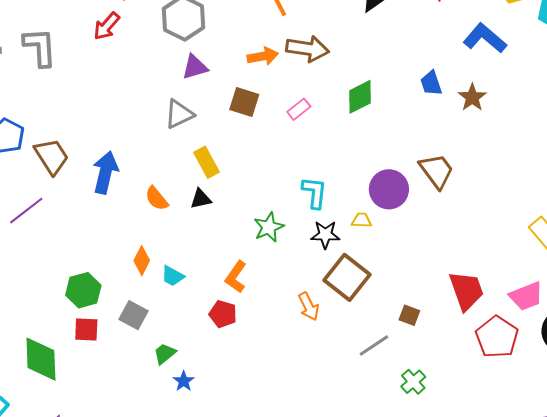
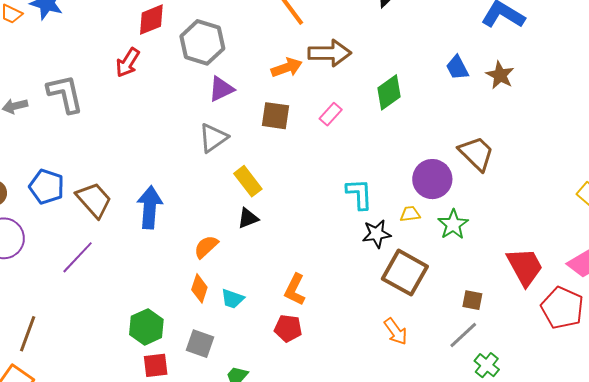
orange semicircle: (157, 199) -> (206, 247), moved, turned 96
green star: (269, 227) -> (453, 224), moved
orange arrow: (309, 307) -> (396, 332), moved
gray line: (374, 346) -> (463, 335), moved

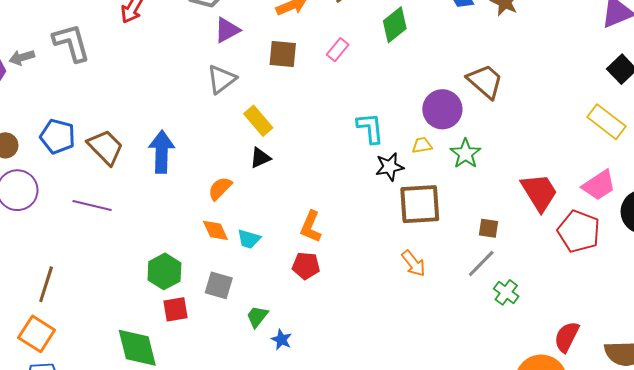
purple line: (78, 257) -> (92, 205), turned 63
brown square: (405, 273) -> (420, 204), turned -30
orange diamond: (199, 288) -> (215, 230), turned -40

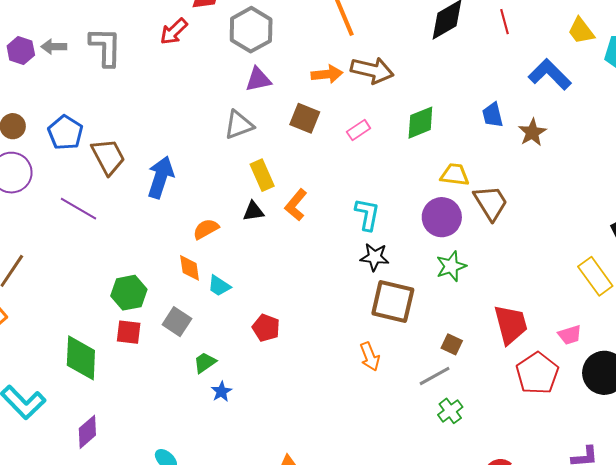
yellow trapezoid: (422, 145) -> (455, 175), moved, size x1.4
pink trapezoid: (599, 185) -> (570, 335), size x0.7
orange L-shape: (311, 227) -> (296, 205), moved

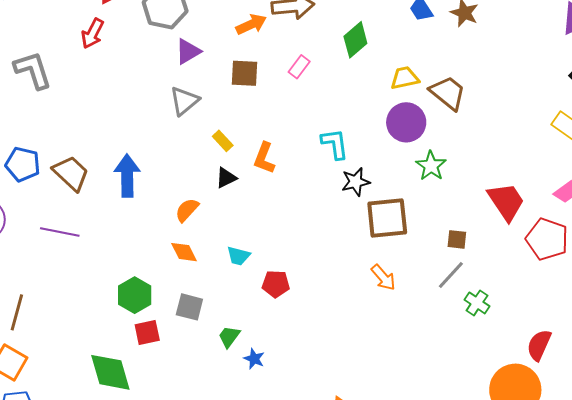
yellow rectangle: (262, 175) -> (223, 141), size x0.7
cyan trapezoid: (219, 286) -> (238, 256), moved

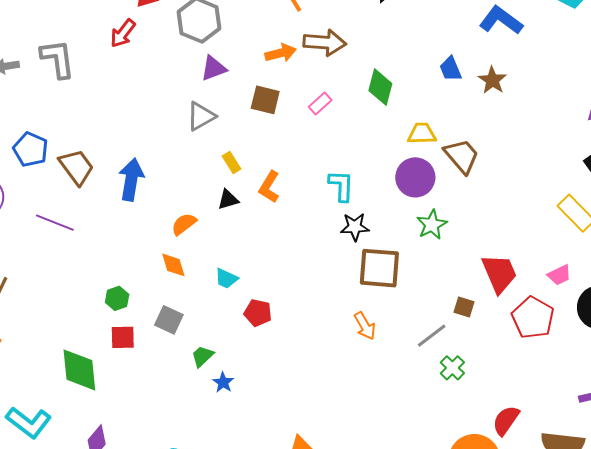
green diamond: (355, 40) -> (380, 87), turned -45
brown square: (457, 239) -> (464, 307), moved
green hexagon: (135, 295) -> (117, 298), size x0.7

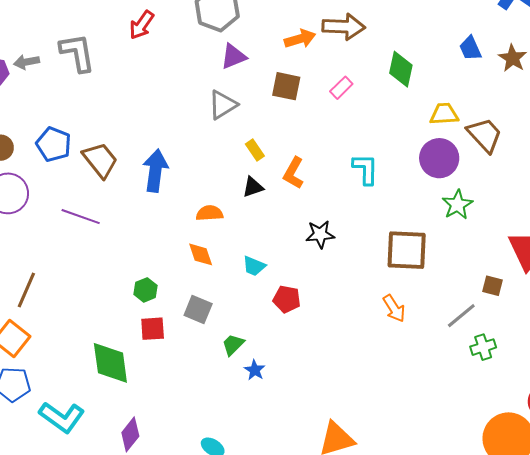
orange semicircle: (184, 224) -> (210, 213), turned 36
black star: (355, 227) -> (320, 234), moved
green cross: (452, 368) -> (483, 347), turned 30

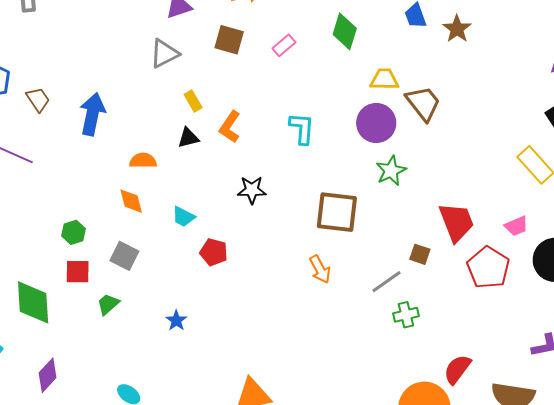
brown trapezoid: (100, 160) -> (38, 99), size x0.7
green trapezoid: (233, 345) -> (108, 304), moved

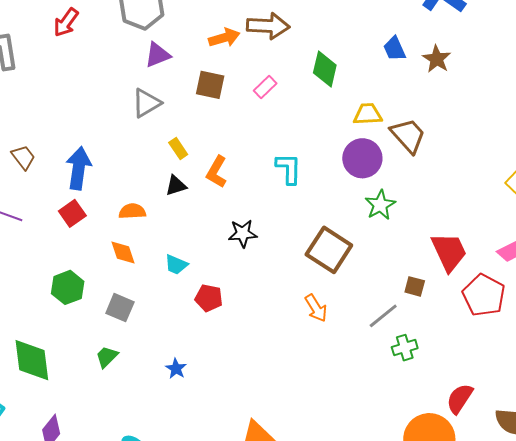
brown square: (337, 212) -> (329, 250), turned 30
green hexagon: (74, 232) -> (68, 287), size x1.4
red square: (78, 272) -> (72, 213), moved, turned -32

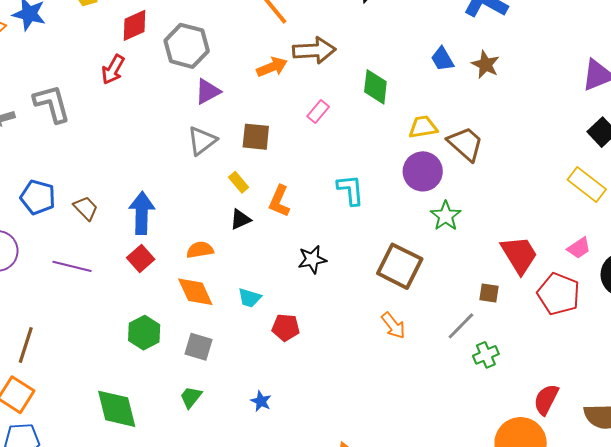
brown square: (210, 85) -> (256, 137), moved
orange diamond: (123, 252) -> (195, 292), size x1.4

